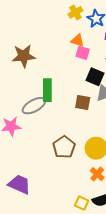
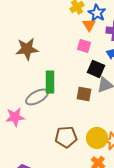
orange triangle: (77, 40) -> (89, 25), moved, turned 40
brown pentagon: (64, 147) -> (66, 137), turned 30

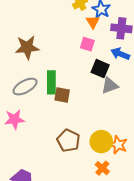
brown square: (84, 94) -> (62, 95), moved
gray ellipse: (37, 97) -> (25, 87), moved
brown pentagon: (66, 137) -> (68, 141), turned 30

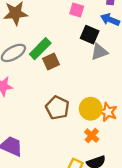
green rectangle: (51, 82) -> (40, 49), turned 45
brown square: (62, 95) -> (51, 62), turned -35

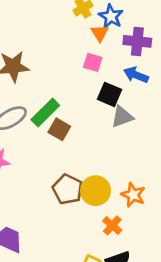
brown square: (51, 62) -> (59, 129), turned -35
yellow circle: (91, 109) -> (96, 191), moved

